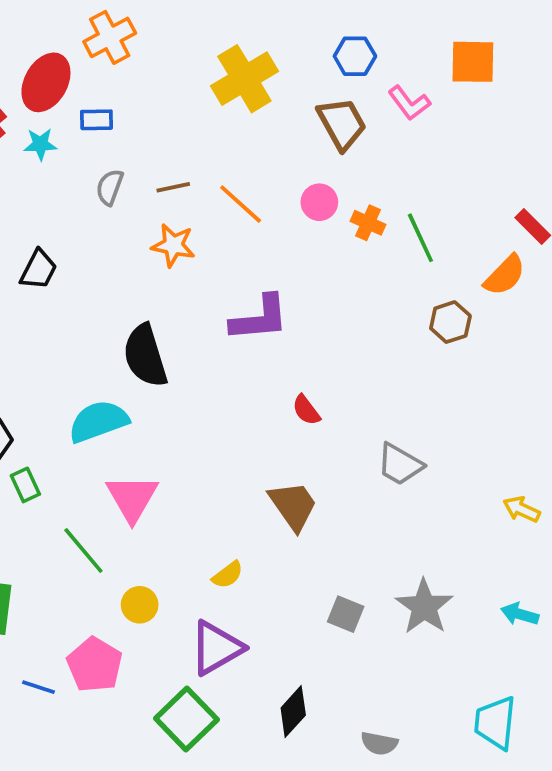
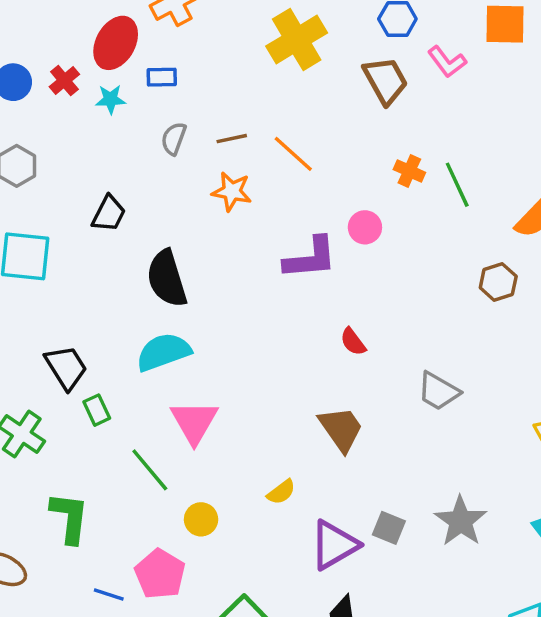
pink circle: (319, 202) -> (365, 227), moved
brown hexagon: (450, 322) -> (498, 282), moved
black semicircle: (145, 356) -> (167, 279), moved
purple triangle: (216, 648) -> (334, 545), moved

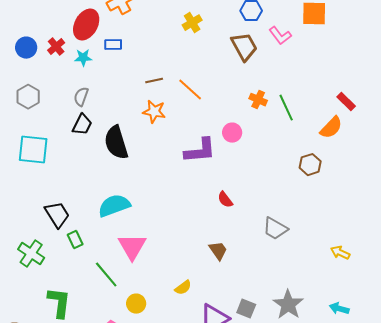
yellow cross: (297, 39) -> (192, 23), size x0.6
gray semicircle: (174, 139) -> (81, 97), moved
black semicircle: (167, 279) -> (116, 143), moved
brown trapezoid: (341, 429) -> (218, 251), size x0.7

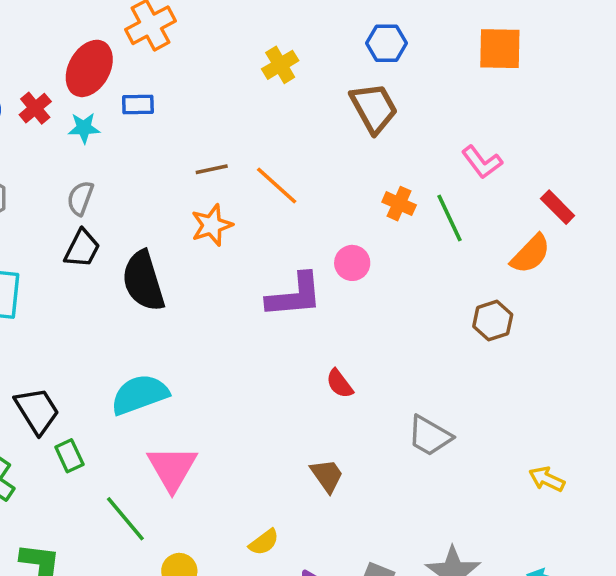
pink L-shape: (280, 36) -> (482, 162), moved
orange star: (154, 112) -> (212, 225), turned -30

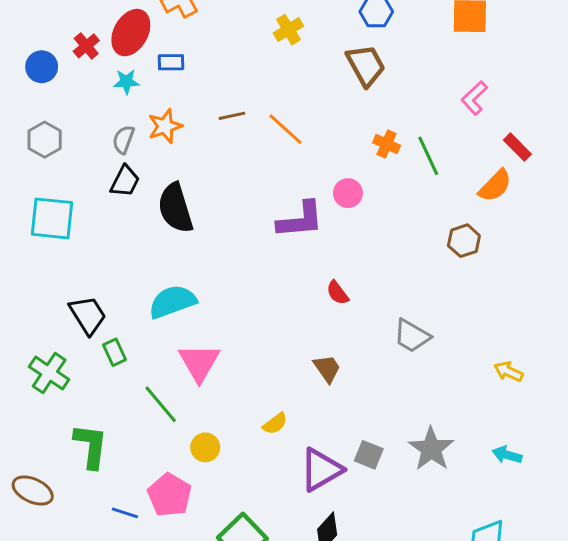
red cross: (35, 108) -> (86, 46), moved
pink L-shape: (482, 162) -> (474, 98), moved, turned 84
orange star: (212, 225) -> (165, 126), moved

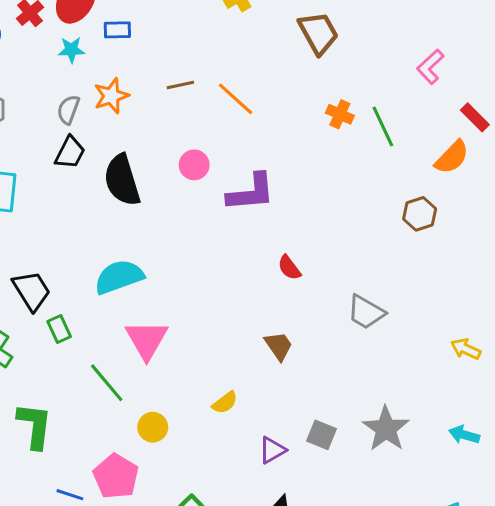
pink circle: (348, 193) -> (194, 165), moved
purple triangle: (321, 470) -> (272, 450), size x0.6

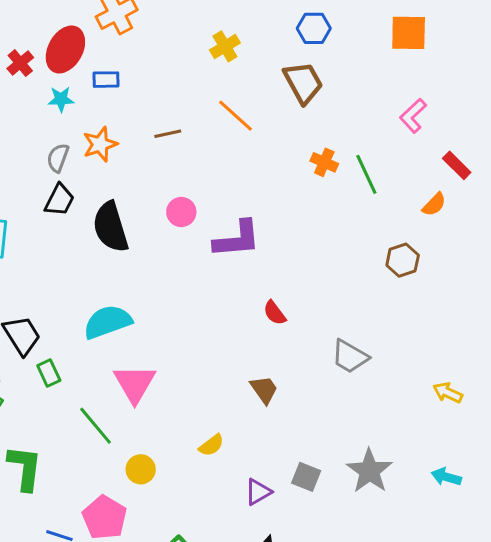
orange line: (236, 99) -> (235, 116), moved
orange semicircle: (452, 157) -> (434, 204), size x0.7

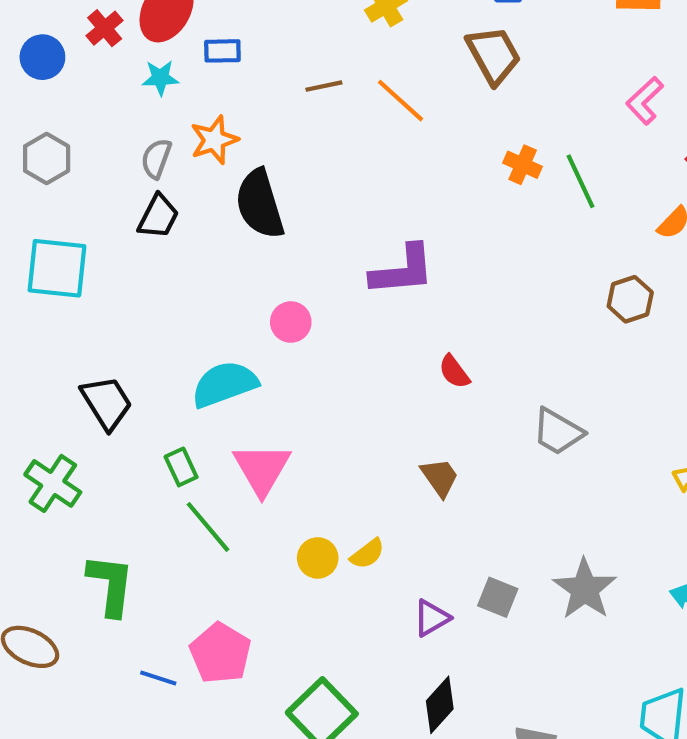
brown line: (168, 134) -> (324, 86), moved
pink circle: (181, 212) -> (291, 322), moved
black semicircle: (111, 227) -> (260, 204), moved
green rectangle: (49, 373) -> (181, 467), moved
yellow circle: (141, 469) -> (318, 558), moved

